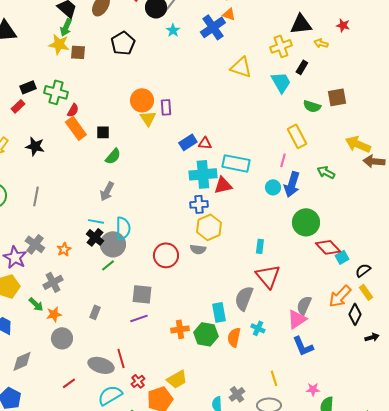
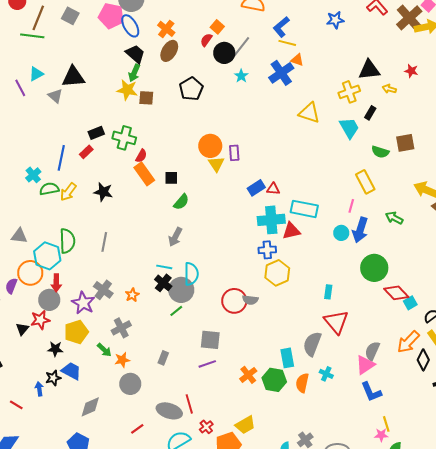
gray semicircle: (198, 249) -> (250, 300), moved
orange cross: (180, 329) -> (248, 375), turned -30
yellow line: (274, 378) -> (386, 424), moved

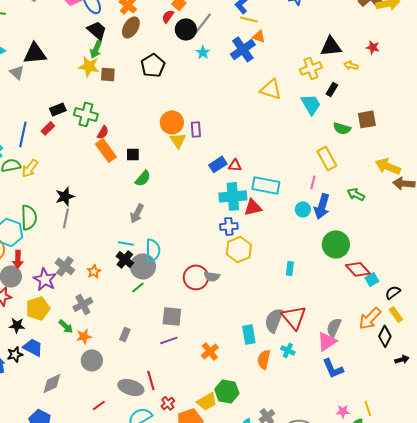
black star: (103, 192) -> (65, 196), moved, turned -30
red triangle: (336, 322) -> (294, 317), moved
green hexagon: (274, 380) -> (227, 391), moved
yellow line: (386, 424) -> (368, 408), moved

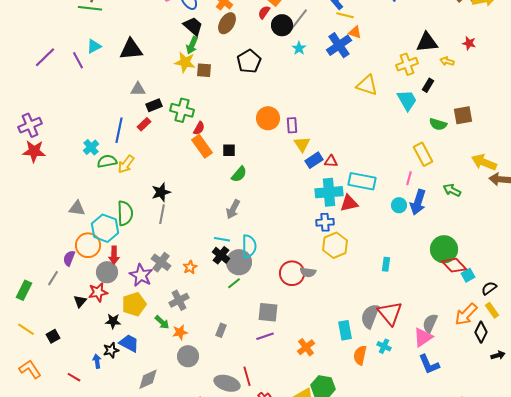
gray triangle: (17, 72) -> (138, 89), moved, turned -42
yellow triangle: (178, 140) -> (302, 144), moved
green circle: (336, 244) -> (444, 249), moved

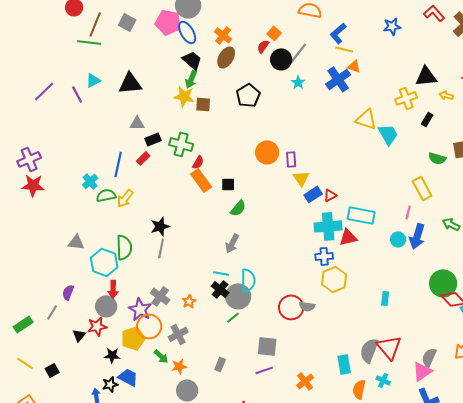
cyan trapezoid: (407, 100) -> (388, 134), moved
red triangle: (331, 161) -> (330, 195), turned -32
orange circle: (88, 245) -> (149, 326), moved
green rectangle: (24, 290) -> (23, 324), turned 30

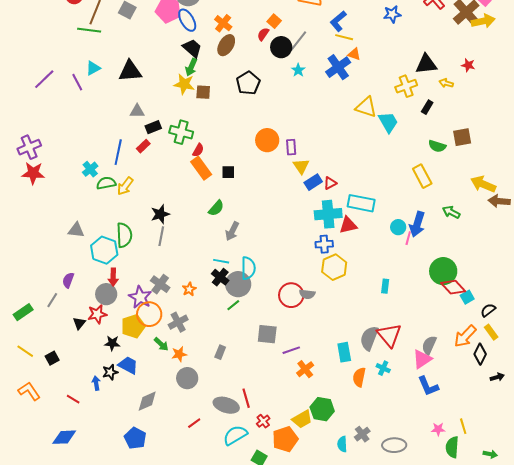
green semicircle: (238, 208) -> (216, 208), moved
pink line: (408, 212) -> (408, 238), moved
purple line: (264, 370) -> (291, 350), moved

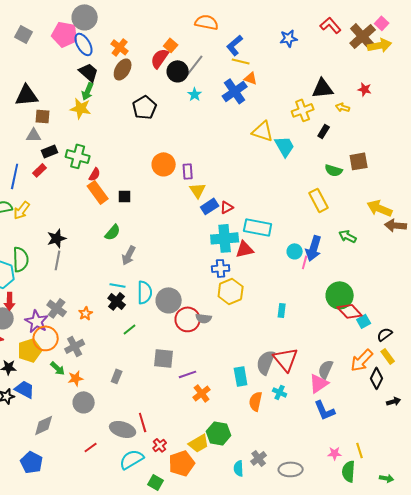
red semicircle: (263, 34) -> (160, 58), size x1.5
brown square: (203, 92) -> (43, 116), moved
gray circle: (238, 284) -> (169, 300), moved

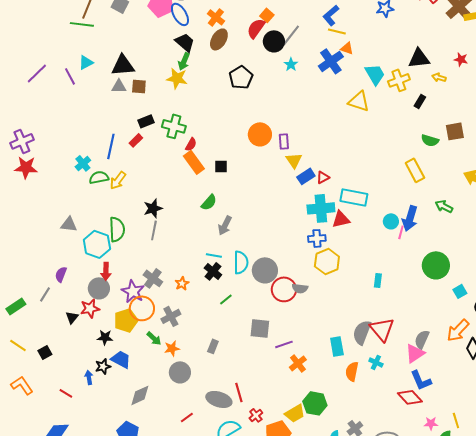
gray triangle: (34, 135) -> (119, 86), moved
cyan trapezoid: (285, 146) -> (375, 74), moved
red diamond: (350, 311) -> (410, 397), moved

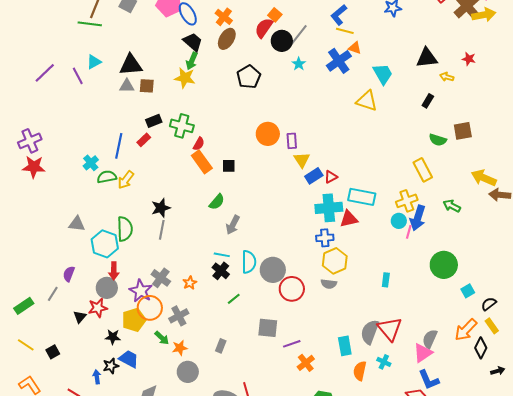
yellow cross: (399, 80) -> (407, 201), moved
gray semicircle: (300, 288) -> (329, 284), moved

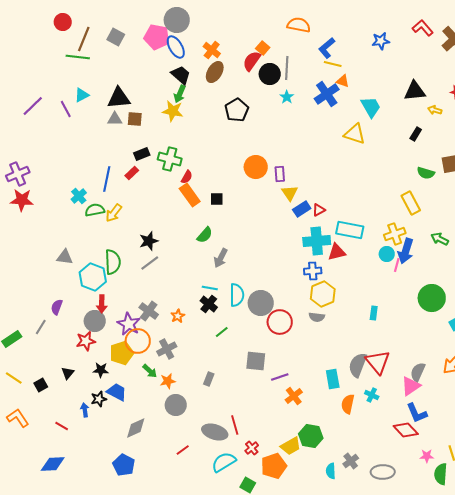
gray line: (299, 35) -> (287, 68), turned -35
gray line: (162, 230) -> (150, 263), turned 42
black triangle: (80, 317) -> (68, 373), moved

